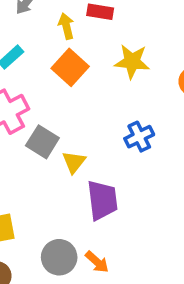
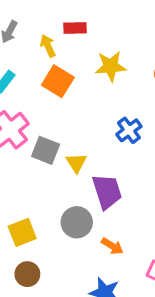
gray circle: (59, 257) -> (77, 222), moved

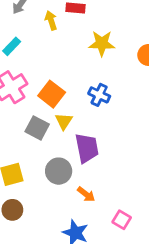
orange square: (58, 81) -> (52, 94), moved
blue cross: (129, 130) -> (99, 95), moved, turned -35
gray square: (46, 150) -> (37, 128), moved

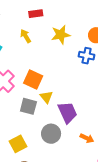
yellow arrow: (51, 20) -> (26, 36), moved
blue cross: (99, 95) -> (87, 56), moved
orange arrow: (86, 194) -> (87, 138), moved

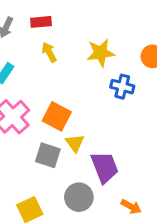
red rectangle: (36, 14) -> (41, 22), moved
blue cross: (87, 56) -> (122, 87), moved

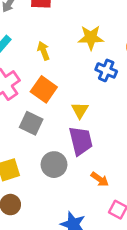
yellow arrow: (49, 52) -> (43, 51), moved
yellow triangle: (75, 143) -> (80, 110), moved

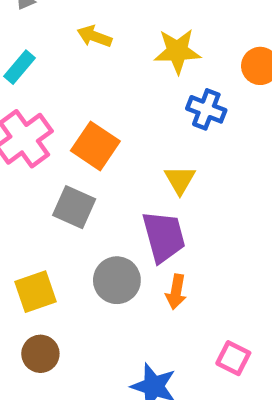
yellow arrow: (43, 51) -> (94, 36), moved, turned -48
yellow triangle: (80, 110) -> (180, 180), moved
orange arrow: (100, 179) -> (176, 292), moved, turned 66

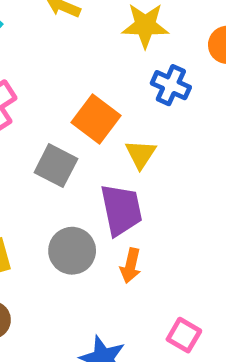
orange square: (95, 146) -> (96, 119), moved
gray square: (74, 207) -> (56, 166), moved

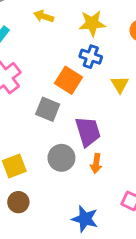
blue cross: (171, 85) -> (91, 57), moved
yellow triangle: (141, 154) -> (120, 84), moved

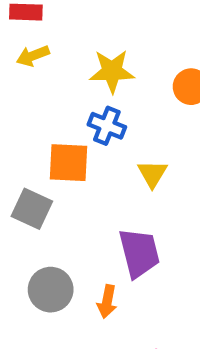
yellow arrow: (44, 16) -> (33, 56), turned -42
orange square: (69, 80) -> (68, 163), turned -32
purple trapezoid: (88, 132) -> (139, 253), moved

